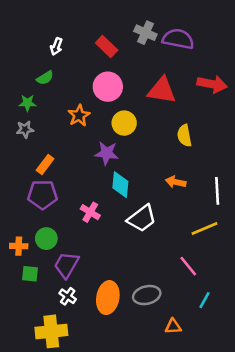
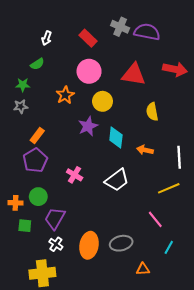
purple star: (107, 153) -> (88, 126), turned -30
cyan diamond: (120, 185) -> (116, 138), moved
purple pentagon: (43, 195) -> (35, 160), turned -30

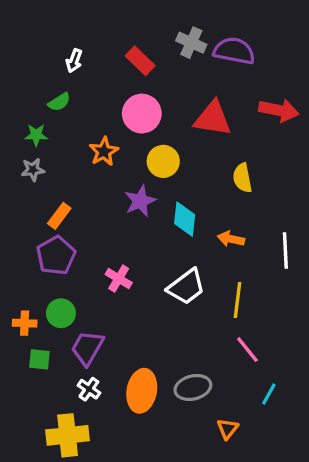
yellow line: (169, 188) -> (237, 300), moved, turned -60
orange triangle: (143, 269) -> (228, 429), turned -48

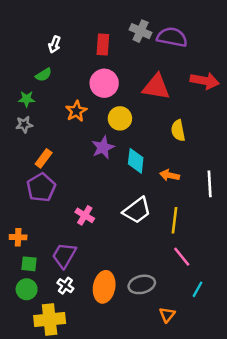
red rectangle: (140, 61) -> (103, 44), turned 50
pink cross: (119, 279) -> (85, 215), moved
green circle: (61, 313) -> (27, 289), moved

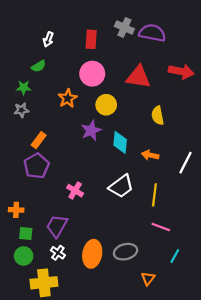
white line: (210, 184) -> (186, 163), turned 30
pink line: (182, 257) -> (161, 227), turned -30

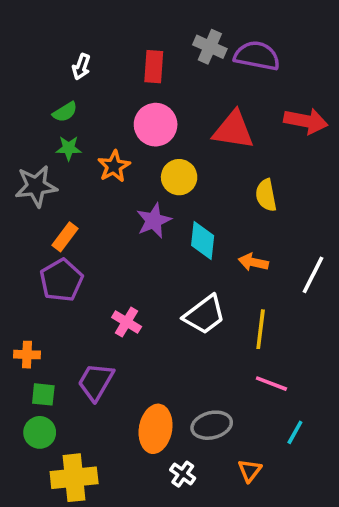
green star: (24, 88) -> (69, 148), moved
gray star: (21, 110) -> (36, 186), size x1.6
white cross: (58, 253) -> (183, 474), moved

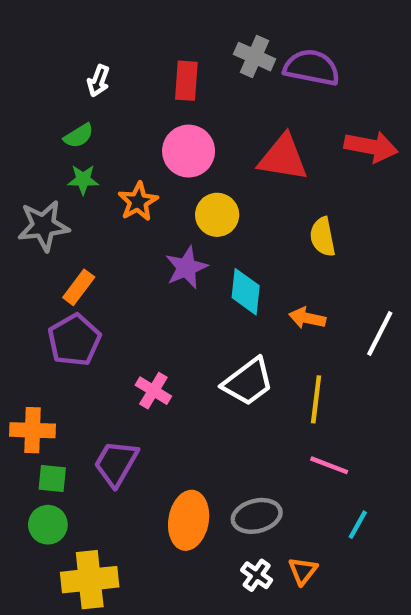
orange cross: (27, 355) -> (33, 430), size x1.4
white cross: (183, 474) -> (257, 575), moved

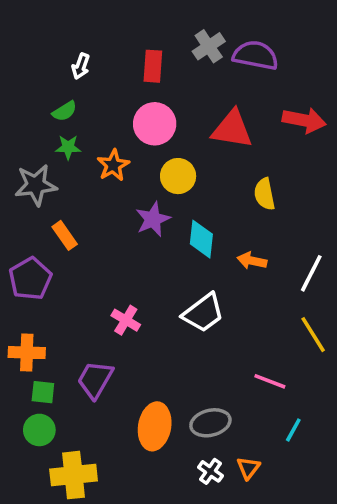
gray cross: (254, 57) -> (209, 46), turned 32
orange rectangle: (79, 287) -> (65, 235), turned -72
purple pentagon: (74, 340) -> (30, 279), moved
yellow line: (316, 399) -> (313, 335), moved, turned -39

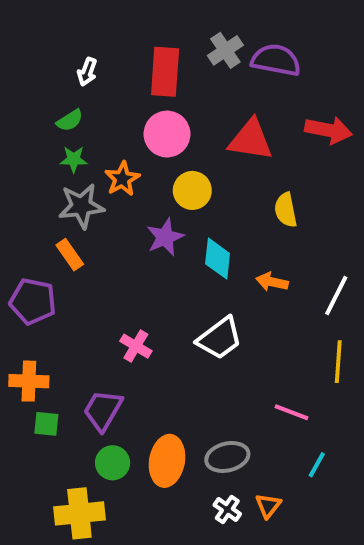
red rectangle: (153, 66) -> (165, 72), size x1.4
gray star: (36, 185) -> (81, 206), moved
purple pentagon: (30, 279) -> (33, 301), turned -30
yellow line: (313, 335) -> (338, 362), turned 36
green circle: (39, 430) -> (113, 463), moved

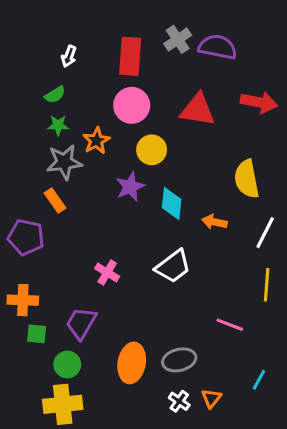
yellow semicircle: (286, 210) -> (247, 179), moved, size x1.4
green circle: (113, 463) -> (67, 364), moved
cyan line: (317, 465) -> (259, 380), moved

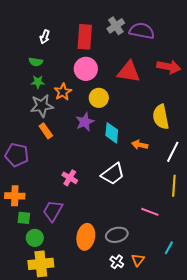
green semicircle: (55, 95) -> (36, 62), turned 40
orange rectangle: (55, 200) -> (46, 131), moved
green circle: (67, 364) -> (35, 238), moved

